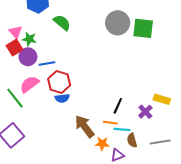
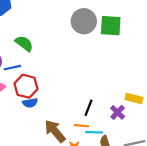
green semicircle: (62, 23) -> (24, 43), moved

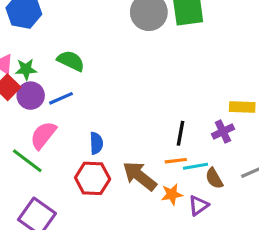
red hexagon: (26, 86) -> (93, 178), moved
blue semicircle: (30, 103) -> (96, 143), turned -72
purple cross: (118, 112) -> (223, 131), turned 32

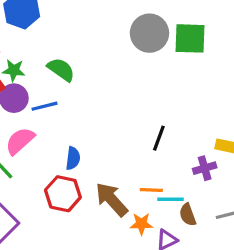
black line: (180, 133) -> (159, 138), moved

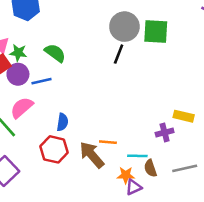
black line: (159, 138) -> (119, 54), moved
orange line: (151, 190) -> (108, 142), moved
orange star: (141, 224) -> (126, 175), moved

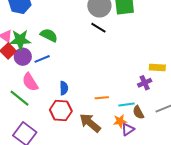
green star: (18, 53) -> (20, 40), size x1.5
black line: (119, 54) -> (98, 28), turned -70
pink semicircle: (22, 108) -> (30, 82), turned -72
brown arrow: (92, 155) -> (90, 123), moved

